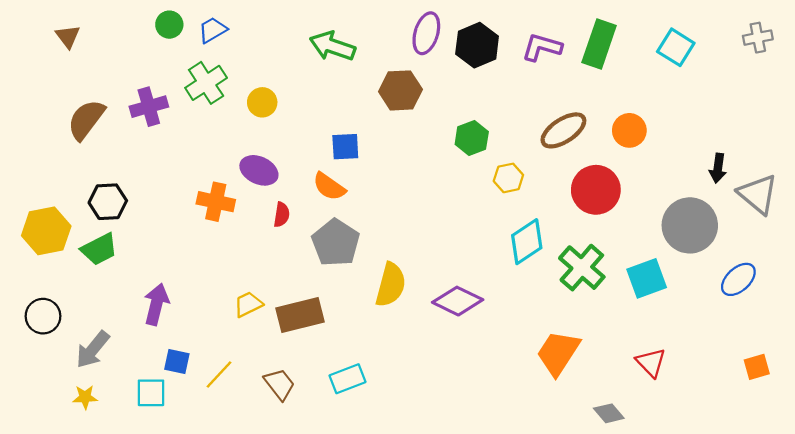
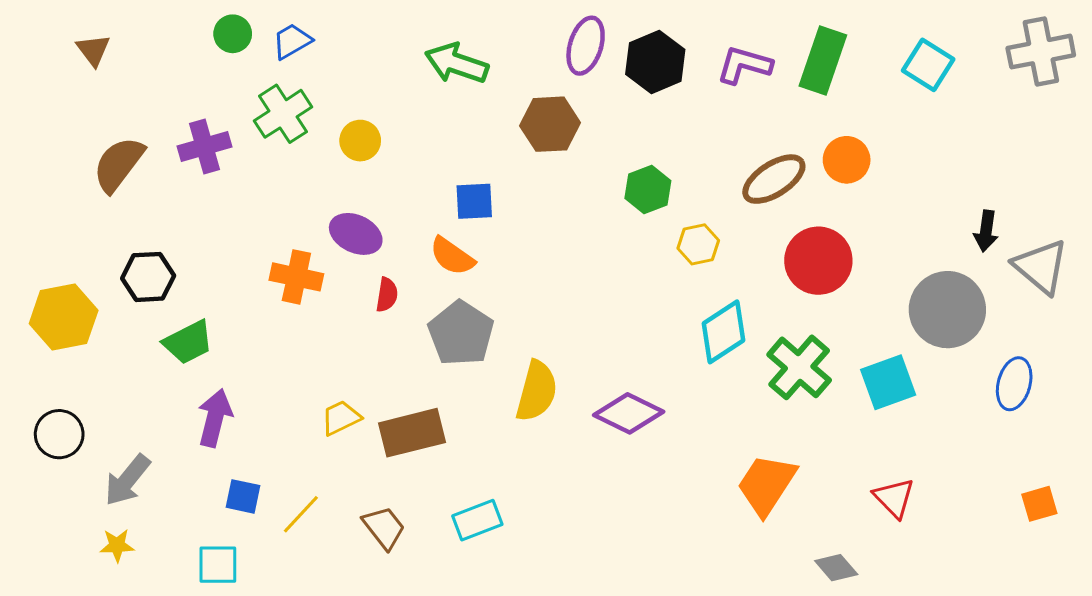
gray cross: (758, 38) -> (1041, 52), size x1.6
orange circle: (629, 130) -> (847, 160), moved
green trapezoid: (99, 249) -> (188, 342), moved
blue ellipse: (738, 279) -> (1014, 384), turned -33
cyan square: (151, 393) -> (218, 565), moved

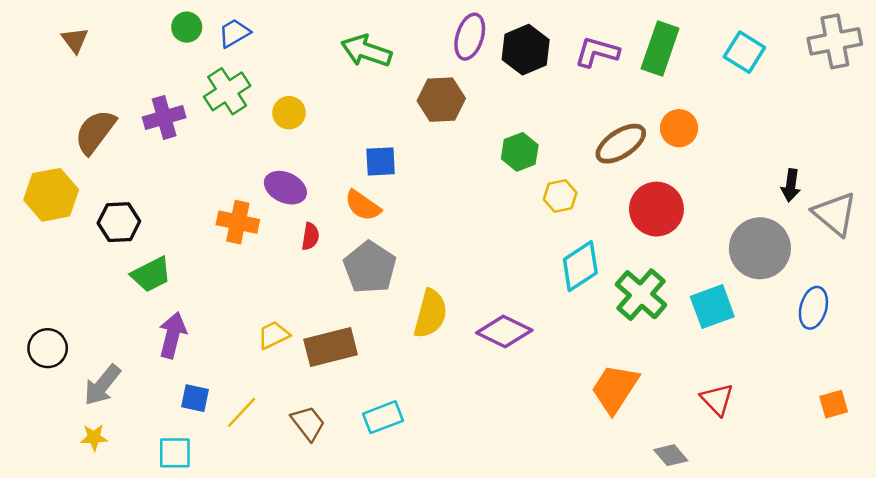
yellow hexagon: (64, 317) -> (51, 195), moved

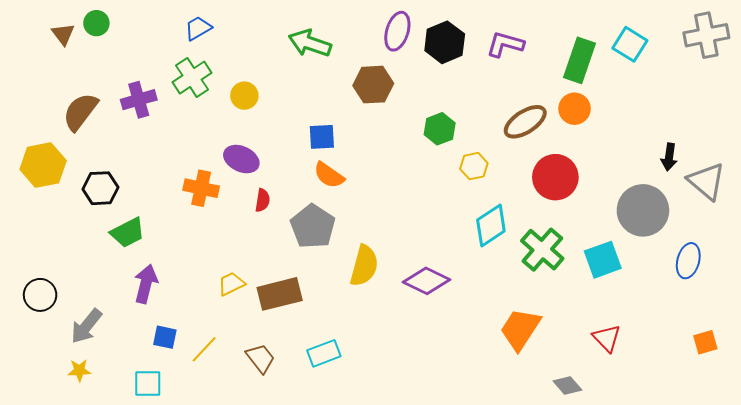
green circle: (187, 27) -> (96, 23), moved
green rectangle: (660, 49) -> (580, 60), moved
orange semicircle: (363, 205) -> (329, 175), moved

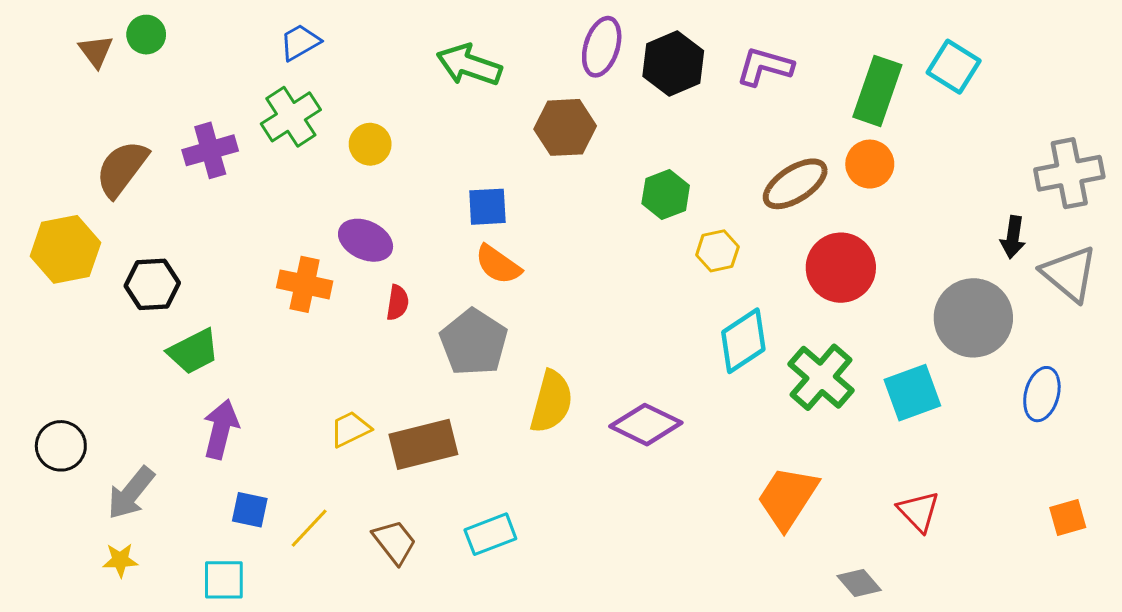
gray cross: (706, 35) -> (1069, 173), moved

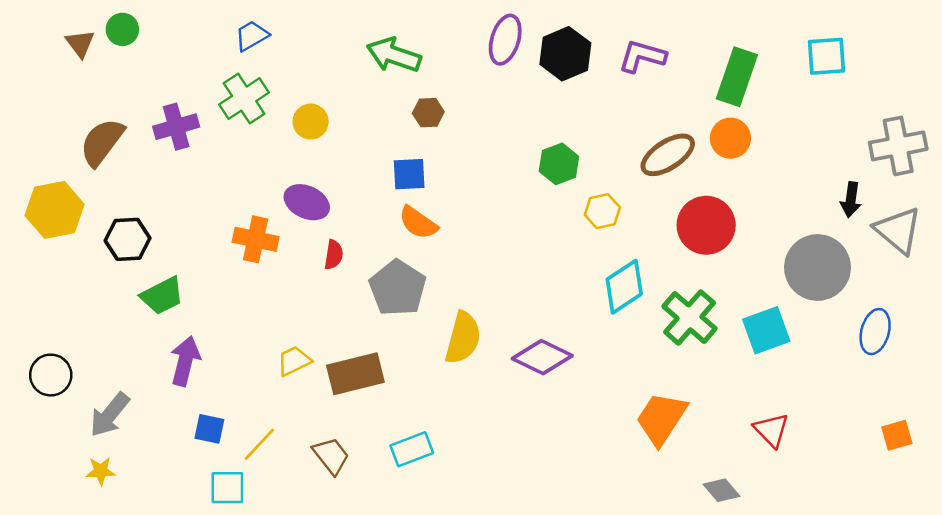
cyan square: (954, 67) -> (826, 56), moved, turned -36
brown hexagon: (565, 127) -> (428, 113), moved, size x0.6
cyan square: (224, 580) -> (227, 488), moved

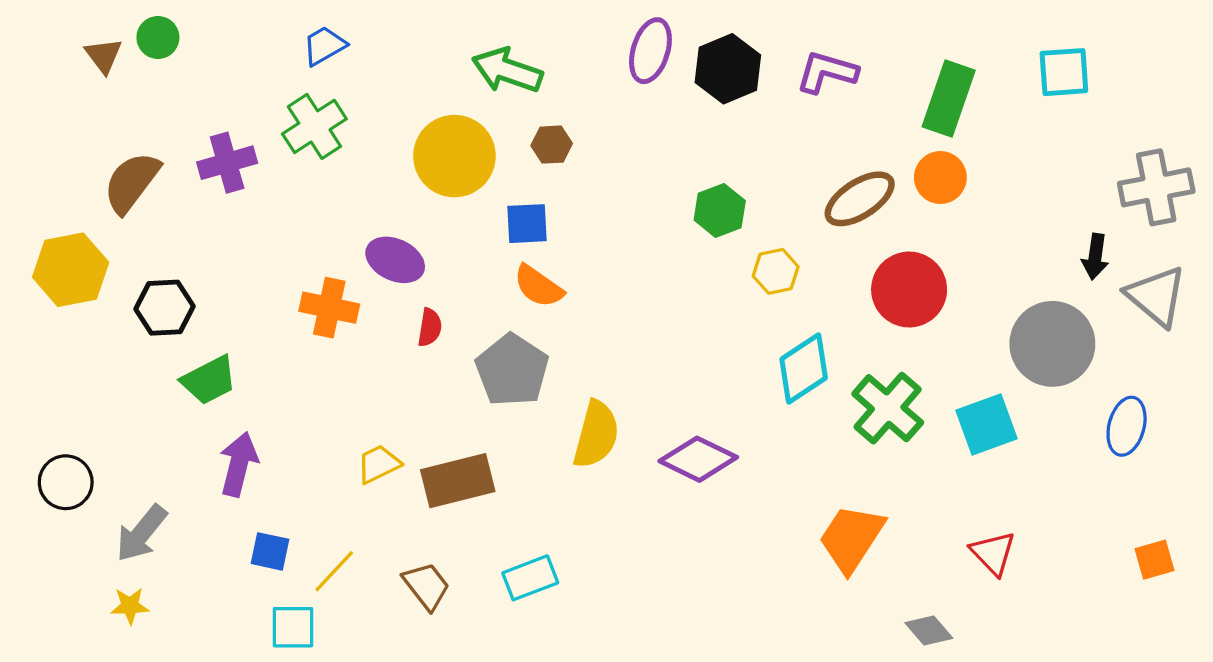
yellow circle: (311, 122) -> (454, 156), moved, size x1.8

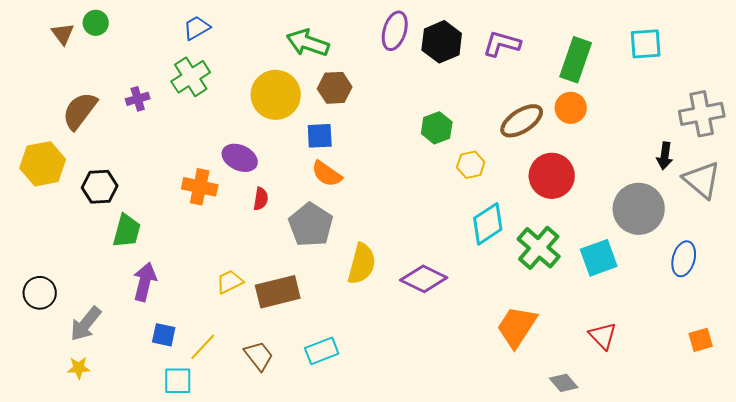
brown hexagon: (552, 145) -> (335, 88), size x1.4
purple cross: (227, 163) -> (138, 99), size x0.7
green trapezoid: (209, 380) -> (127, 231), turned -48

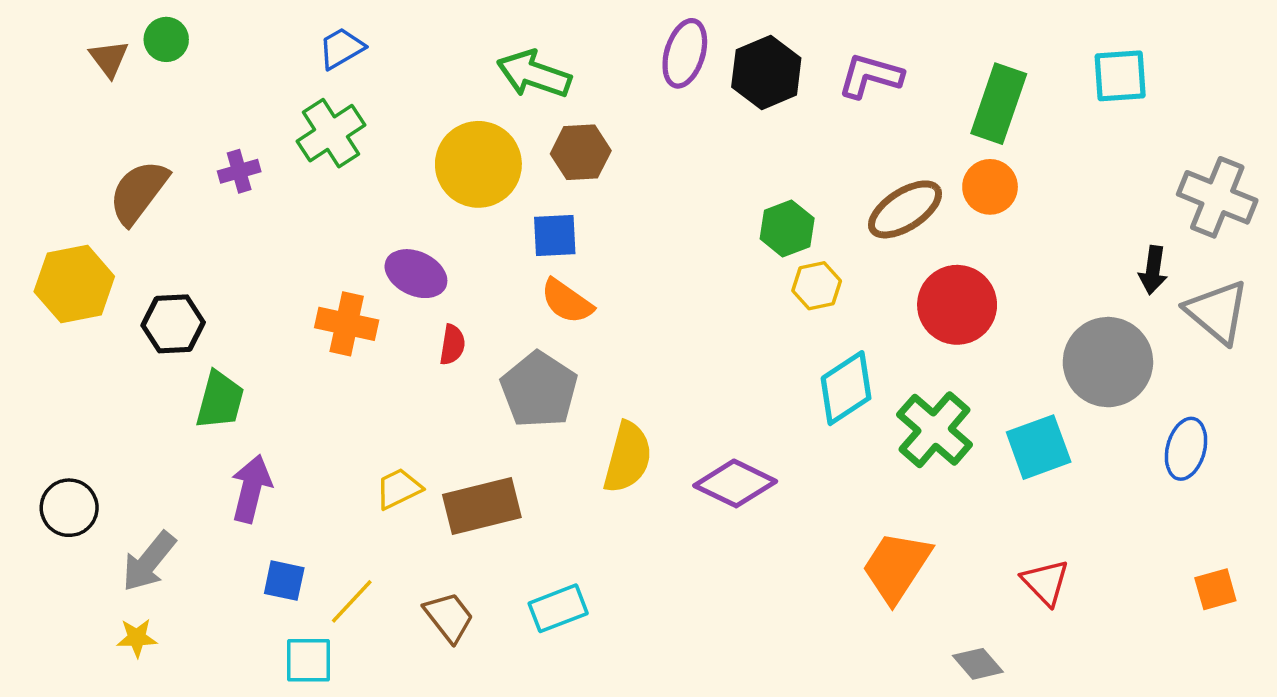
gray cross: (702, 114) -> (1217, 197), turned 33
green hexagon: (437, 128) -> (787, 229), moved

